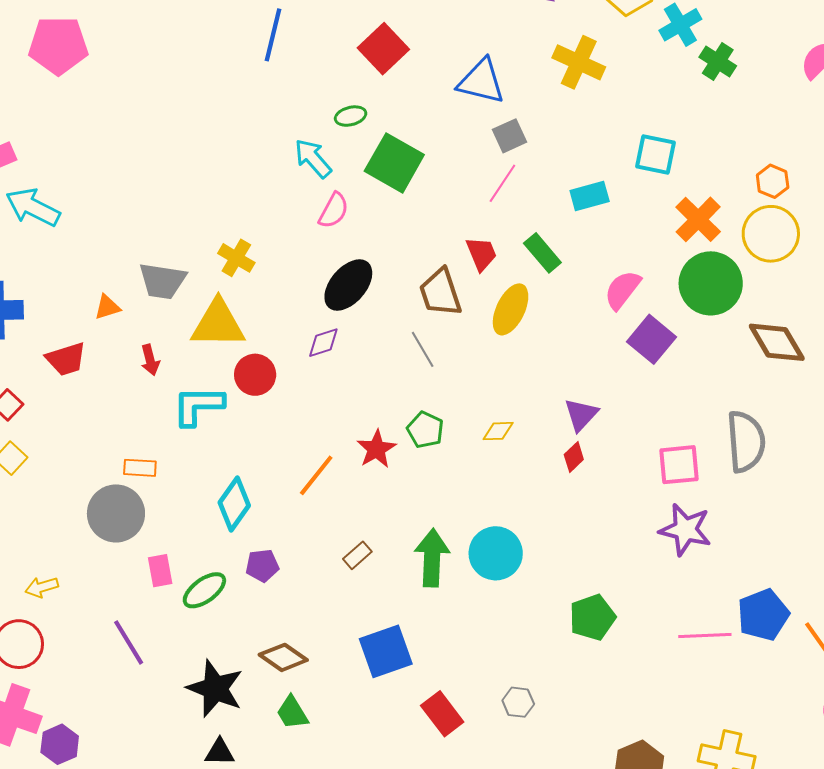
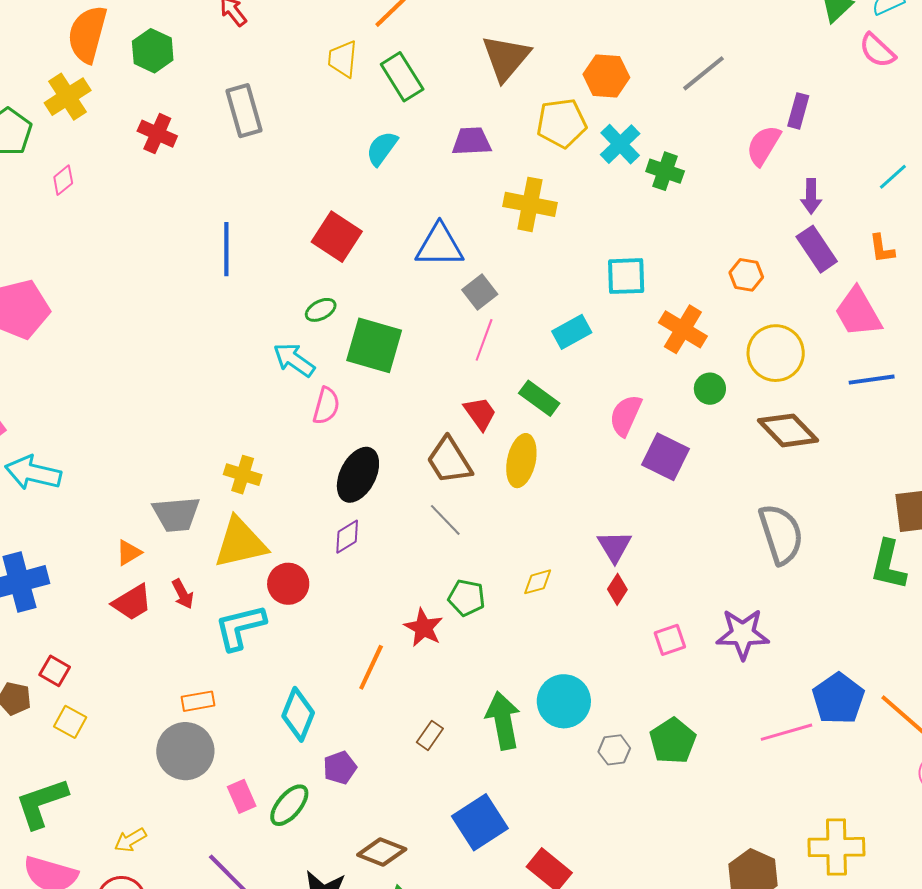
yellow circle: (771, 234) -> (776, 353), moved
green circle: (711, 283) -> (710, 389), size x0.5
red trapezoid: (66, 359) -> (132, 602), moved
pink square: (679, 465) -> (670, 640), moved, size x0.7
gray hexagon: (518, 702) -> (614, 750), moved

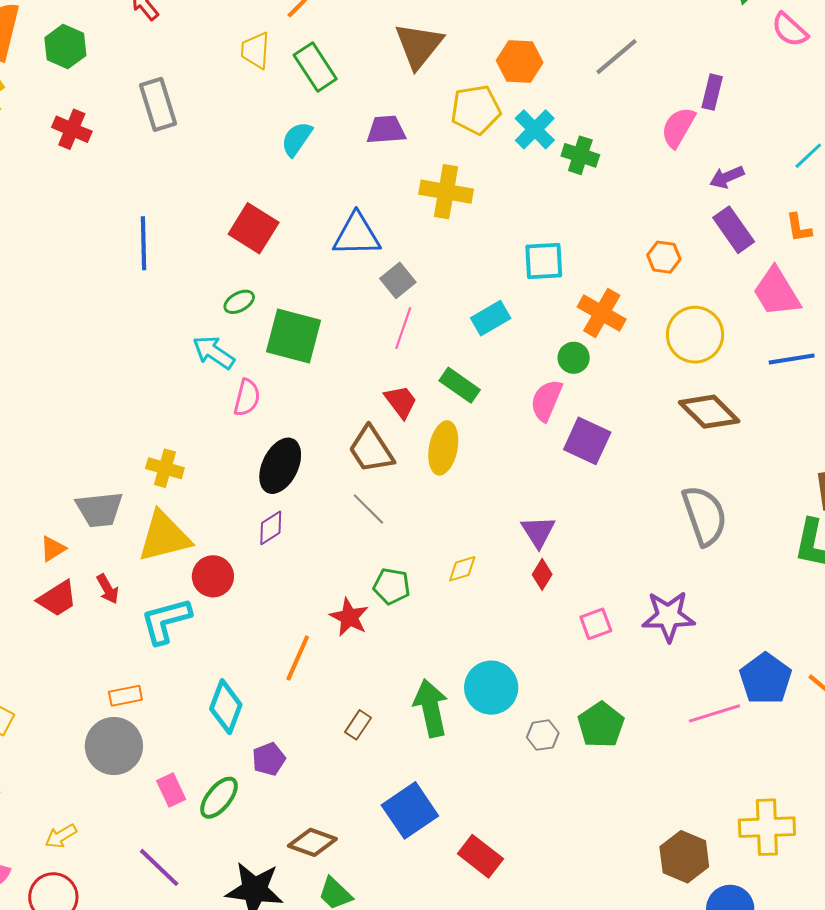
purple arrow: (811, 196) -> (727, 177), turned 68
green circle: (710, 389) -> (574, 358), moved

